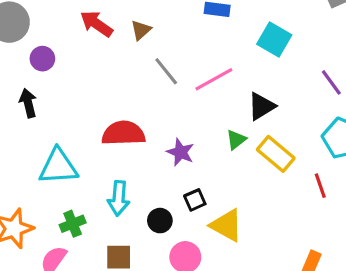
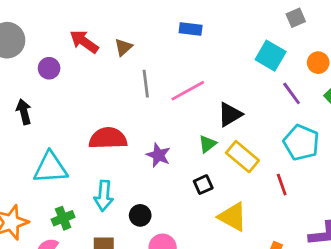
cyan square: (274, 40) -> (271, 56), moved
purple circle: (42, 59) -> (49, 68), moved
gray line: (166, 71) -> (146, 84), turned 32
black square: (195, 200) -> (203, 185), moved
yellow triangle: (227, 225) -> (233, 217), moved

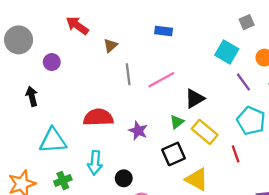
red arrow: (84, 42) -> (77, 25), moved
black square: (203, 185) -> (174, 154), size x1.5

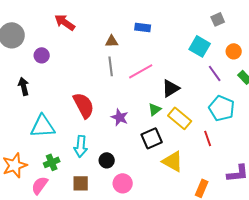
brown triangle: (110, 45) -> (112, 41), moved, turned 40
red semicircle: (98, 117) -> (84, 105), turned 64

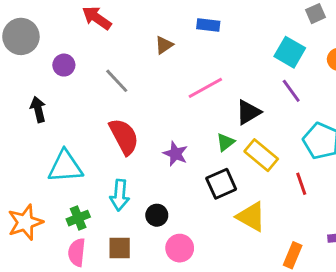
brown triangle: (112, 41) -> (164, 45), turned -32
gray line: (111, 66) -> (117, 81), moved, turned -36
purple line: (215, 73) -> (291, 91), moved
pink semicircle: (40, 185) -> (77, 252), moved, turned -30

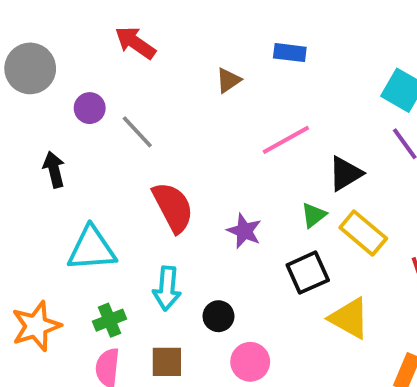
gray line: (117, 81) -> (137, 132), moved

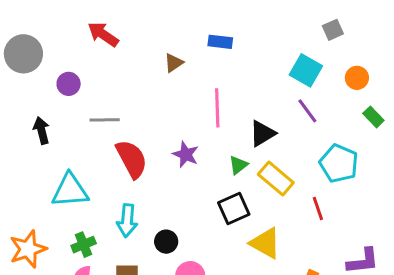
gray line: (137, 132) -> (105, 120), moved, turned -48
pink line: (286, 140) -> (217, 108), turned -63
purple star: (244, 231) -> (186, 154), moved

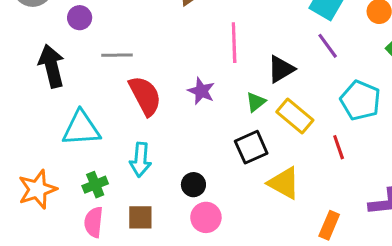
black arrow: (41, 130) -> (51, 66), size x1.5
black circle: (166, 242) -> (193, 185), moved

